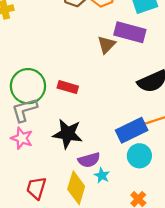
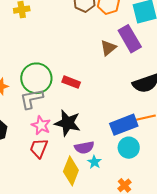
purple rectangle: (130, 32) -> (130, 39), turned 40
pink star: (22, 138) -> (41, 125), moved
red trapezoid: (36, 188) -> (39, 148), moved

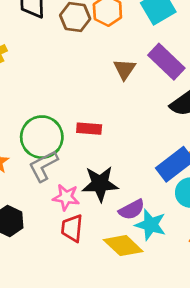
purple rectangle: (130, 39) -> (166, 62), moved
cyan star: (94, 162) -> (151, 225), size x1.6
yellow diamond: (71, 171) -> (123, 246), turned -52

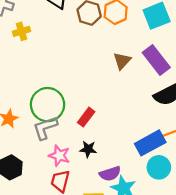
red rectangle: (89, 129) -> (86, 117), moved, turned -66
black star: (100, 184) -> (88, 149), size x0.6

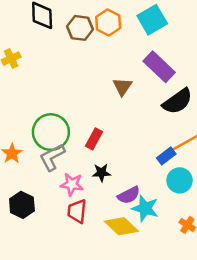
brown triangle: (122, 61) -> (122, 87), moved
blue rectangle: (150, 143) -> (166, 156), size x0.6

